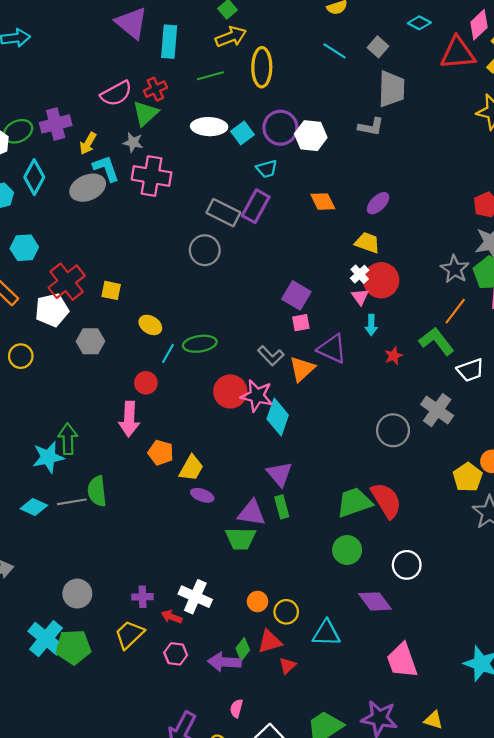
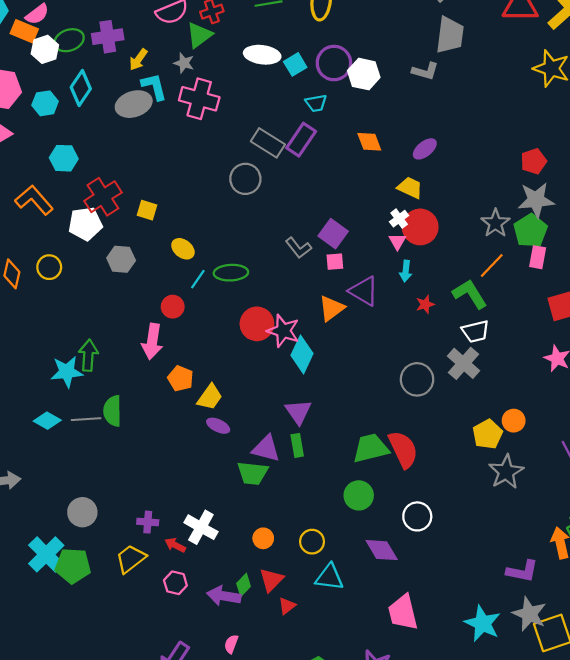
gray L-shape: (271, 356) -> (298, 248), moved
white trapezoid: (470, 370) -> (475, 331), moved
yellow circle: (286, 612) -> (312, 542), moved
red triangle: (270, 642) -> (271, 580), turned -35

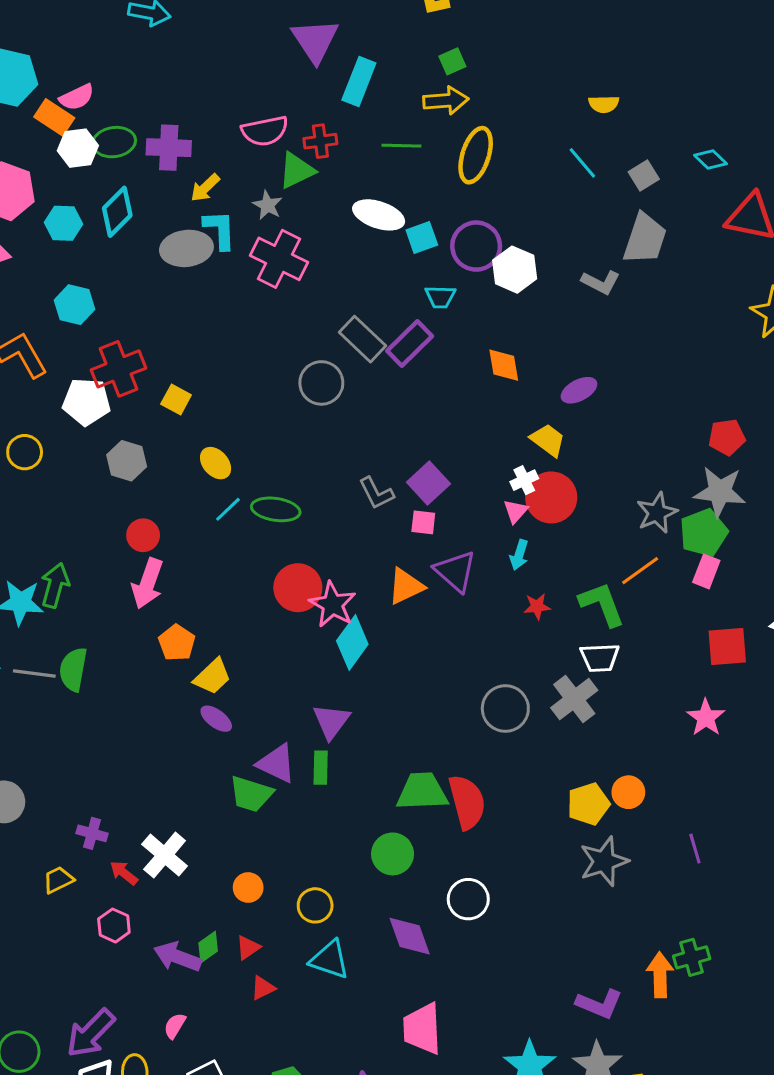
red circle: (173, 307) -> (143, 535), moved
yellow trapezoid: (131, 559) -> (58, 880), size x0.7
red triangle: (271, 580) -> (248, 948), size x0.7

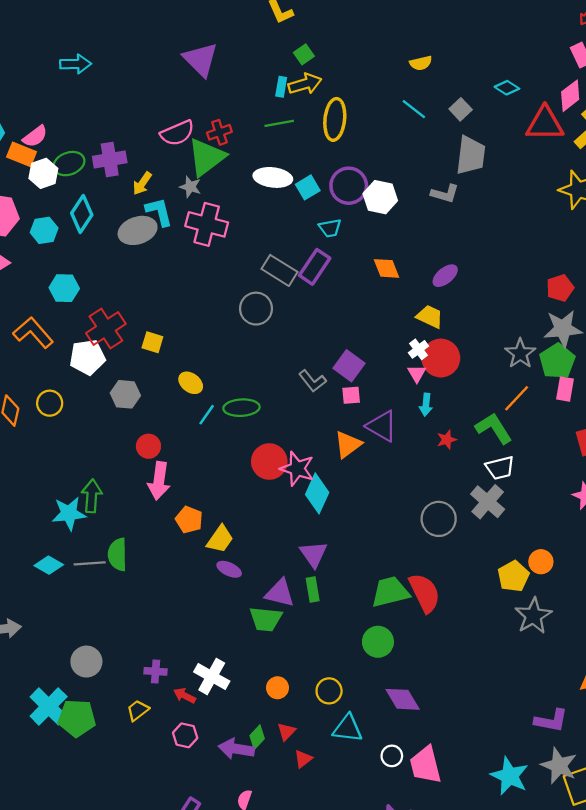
cyan rectangle: (359, 82) -> (281, 87), moved, size x0.6
green triangle: (297, 170) -> (206, 157), size x1.4
white circle: (468, 899) -> (392, 756), moved, size x0.7

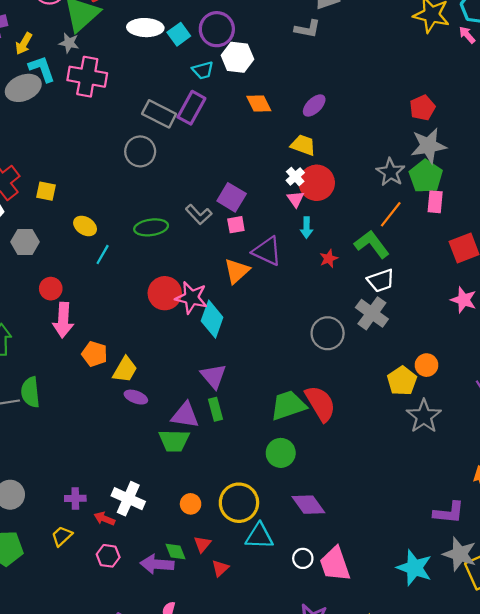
white hexagon: (380, 197) -> (237, 57), moved
green ellipse: (241, 408) -> (151, 227), moved
yellow circle: (329, 691) -> (239, 503), size x1.6
green diamond: (257, 737) -> (175, 552), turned -60

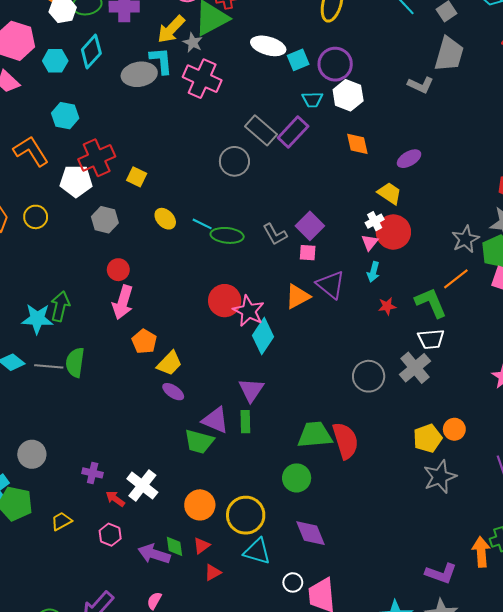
yellow arrow: (24, 44) -> (171, 29), moved, size x1.4
cyan line: (103, 254) -> (202, 224), moved, turned 72
orange circle: (191, 504) -> (200, 505), size x1.5
yellow trapezoid: (62, 536) -> (61, 521), moved

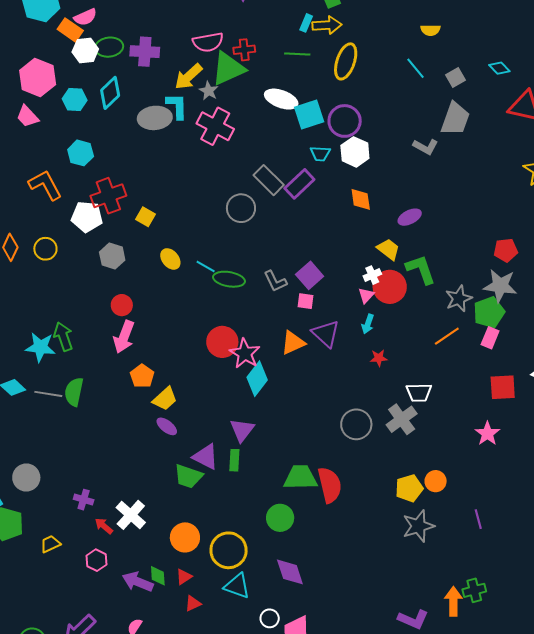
cyan square: (298, 60) -> (309, 115), size x1.4
green L-shape: (431, 303) -> (421, 269), moved
green arrow: (60, 306) -> (63, 337), turned -36

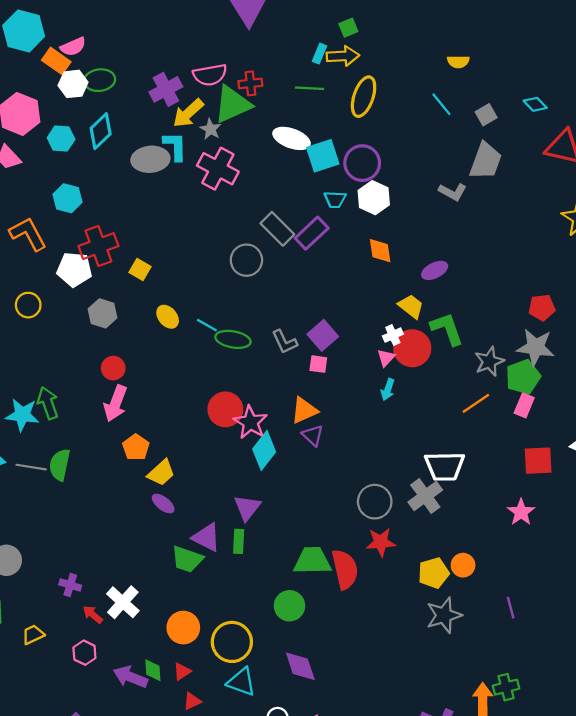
purple cross: (145, 52) -> (166, 89), moved, turned -32
purple triangle: (326, 334) -> (313, 435), moved, size x0.7
red star: (379, 358) -> (381, 542), moved, size x1.5
white trapezoid: (419, 393) -> (445, 466), size x1.4

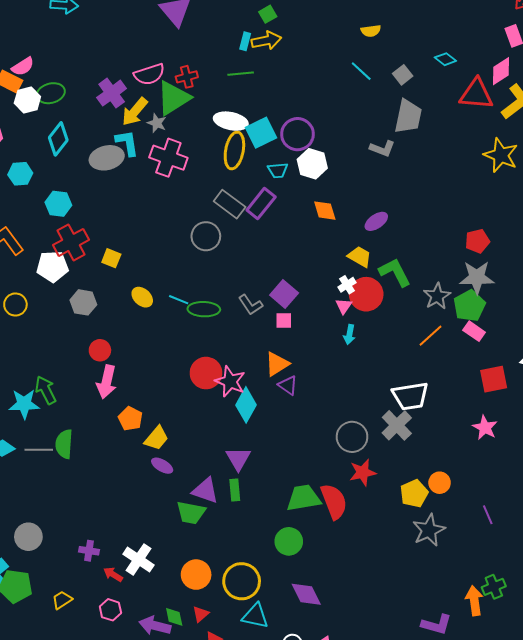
yellow ellipse: (364, 97) -> (234, 150), moved
cyan hexagon: (61, 138) -> (20, 174), moved
cyan hexagon: (68, 198) -> (58, 204), moved
pink rectangle: (524, 405) -> (474, 331), turned -70

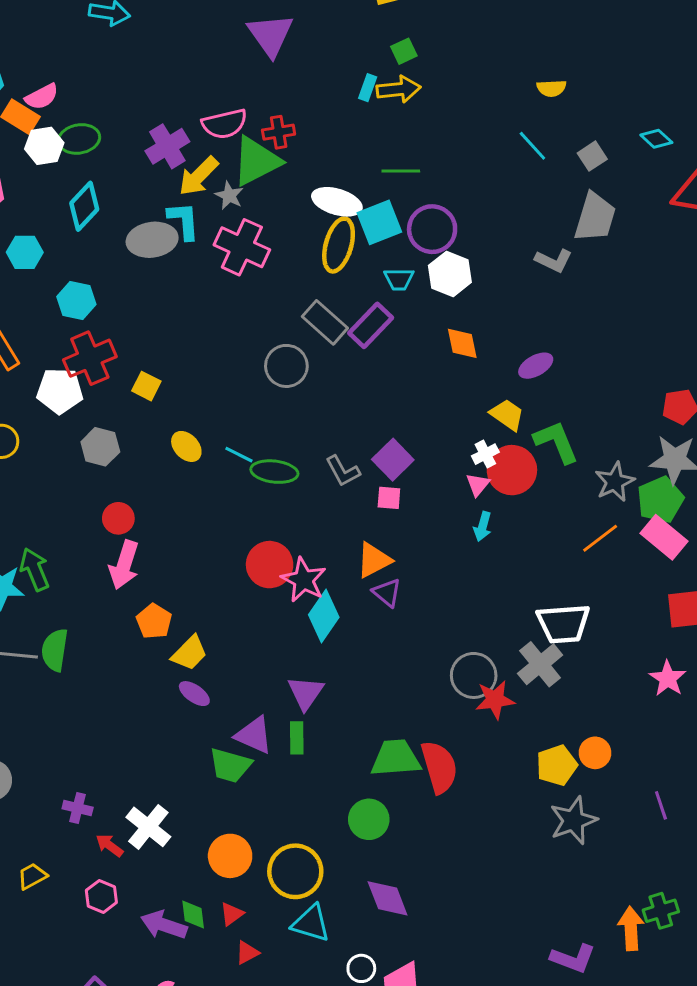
green line: (241, 74) -> (401, 171), moved
pink rectangle: (474, 331) -> (664, 537), size x1.4
red star: (363, 472) -> (495, 700), moved

